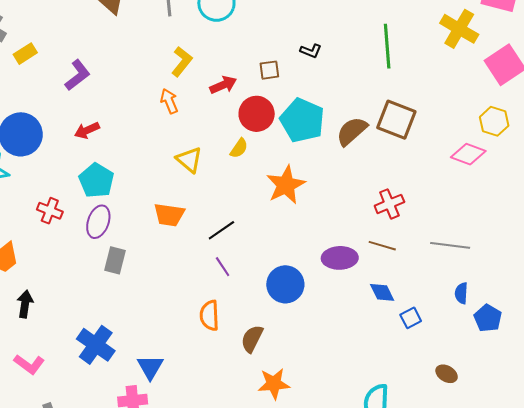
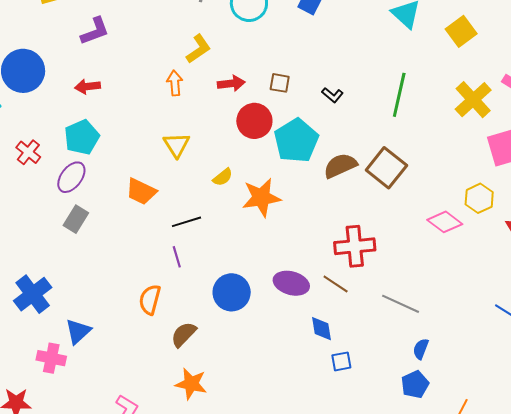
black L-shape: (311, 51) -> (333, 95), moved
yellow semicircle: (239, 148) -> (223, 177), moved
red cross: (389, 204) -> (355, 246), size x1.4
blue semicircle: (461, 293) -> (421, 349), moved

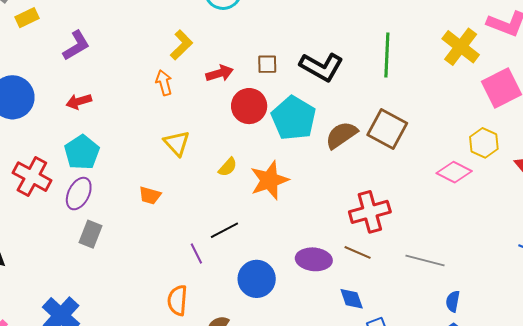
black L-shape: (333, 95) -> (321, 67), size x2.0
red cross: (28, 152) -> (32, 177), size x1.5
orange trapezoid: (141, 192) -> (150, 195), size x0.7
black line: (186, 222) -> (224, 230), moved

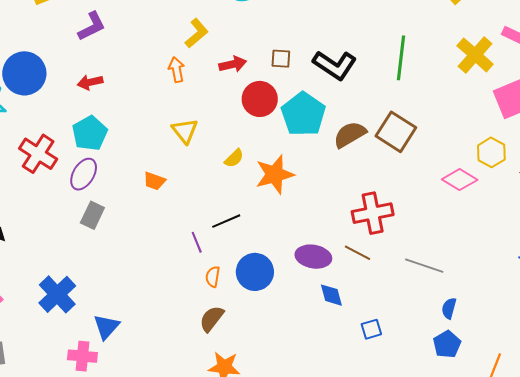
blue diamond: (352, 299) -> (331, 295), moved
orange semicircle: (177, 300) -> (213, 277), moved, size x0.7

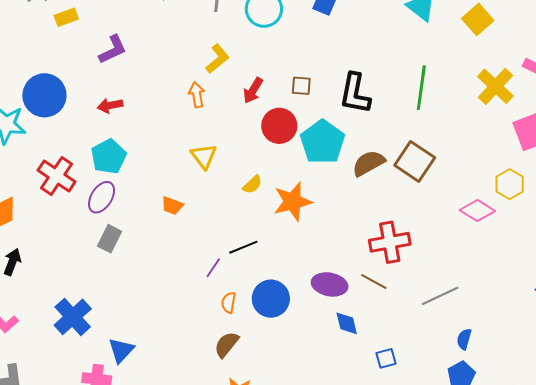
red arrow: (233, 64) -> (253, 90), turned 132
black L-shape: (335, 65) -> (355, 93), turned 66
purple line: (197, 242) -> (213, 268), turned 55
gray line: (424, 266) -> (440, 296), turned -45

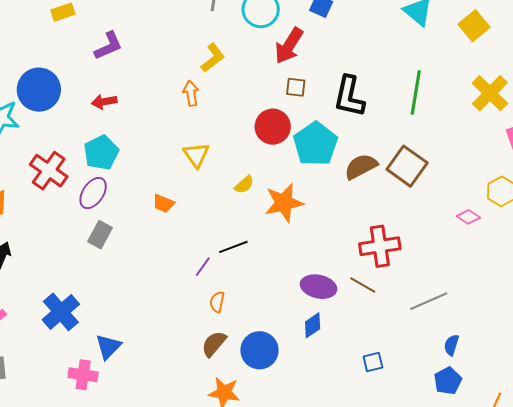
red arrow: (253, 90) -> (289, 46), moved, size x1.4
pink diamond: (477, 211) -> (468, 217), size x0.7
blue circle: (271, 299) -> (259, 350), moved
blue diamond: (347, 323) -> (313, 325), moved, turned 68

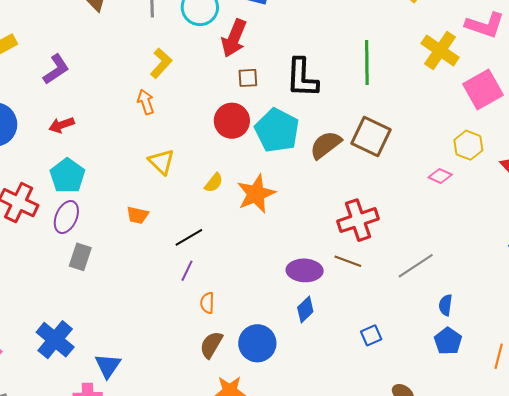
black line: (233, 247) -> (189, 237), moved

